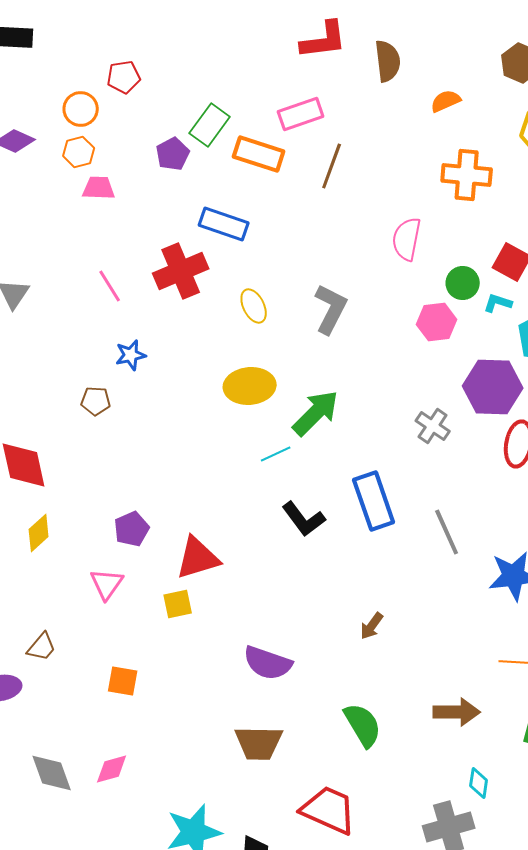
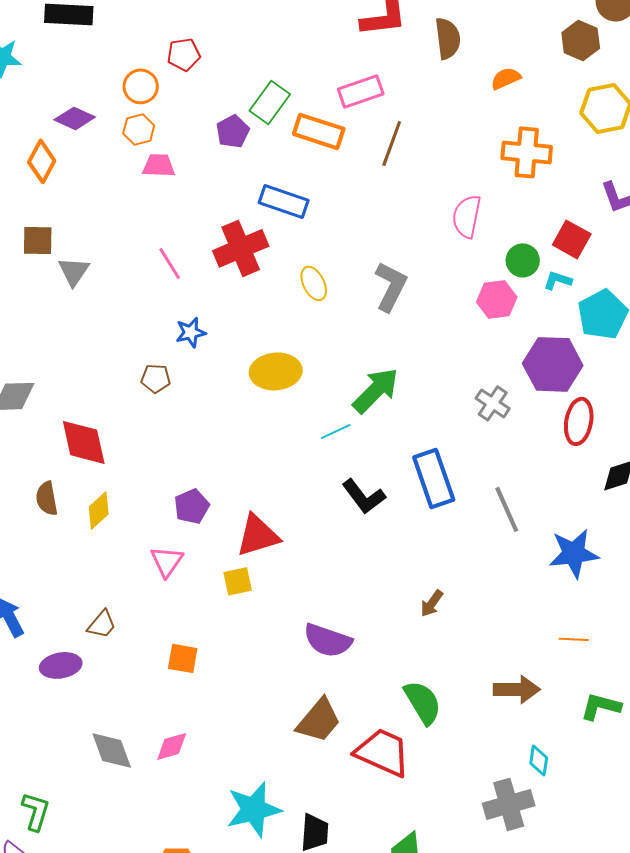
yellow ellipse: (250, 386) -> (276, 371), moved
brown trapezoid: (259, 743) -> (319, 720), turned -51
red trapezoid: (329, 810) -> (383, 752), moved

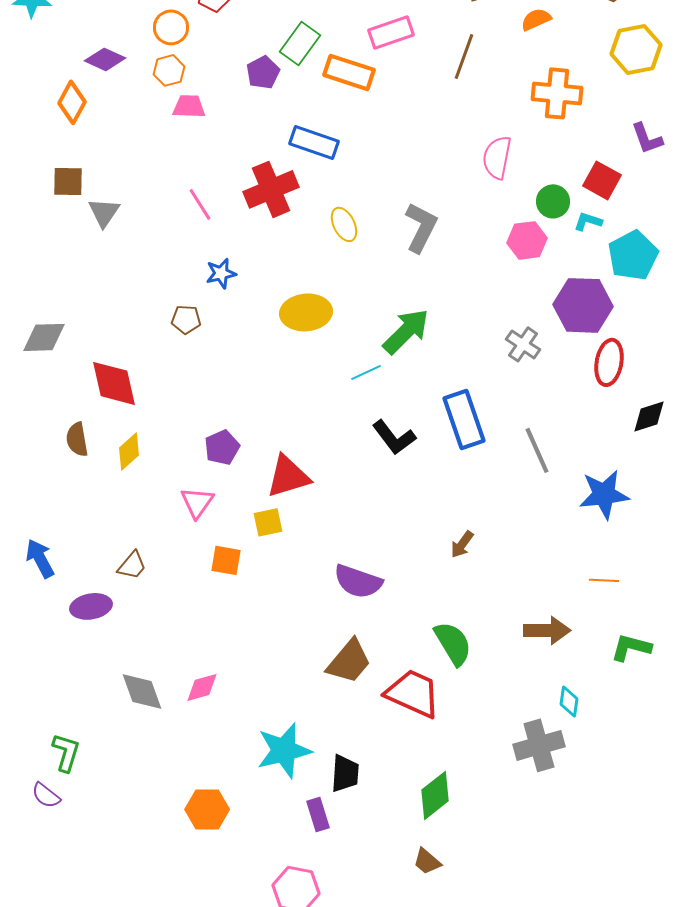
brown line: (392, 143) -> (464, 56), moved
orange square: (183, 658) -> (226, 560), moved

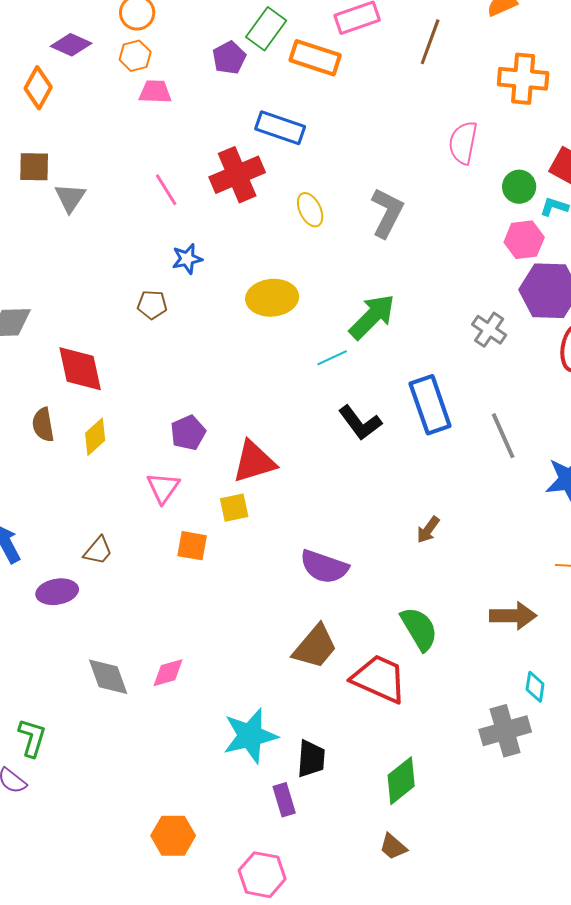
pink hexagon: (527, 240) -> (524, 240), moved
orange hexagon: (207, 809) -> (173, 836), moved

